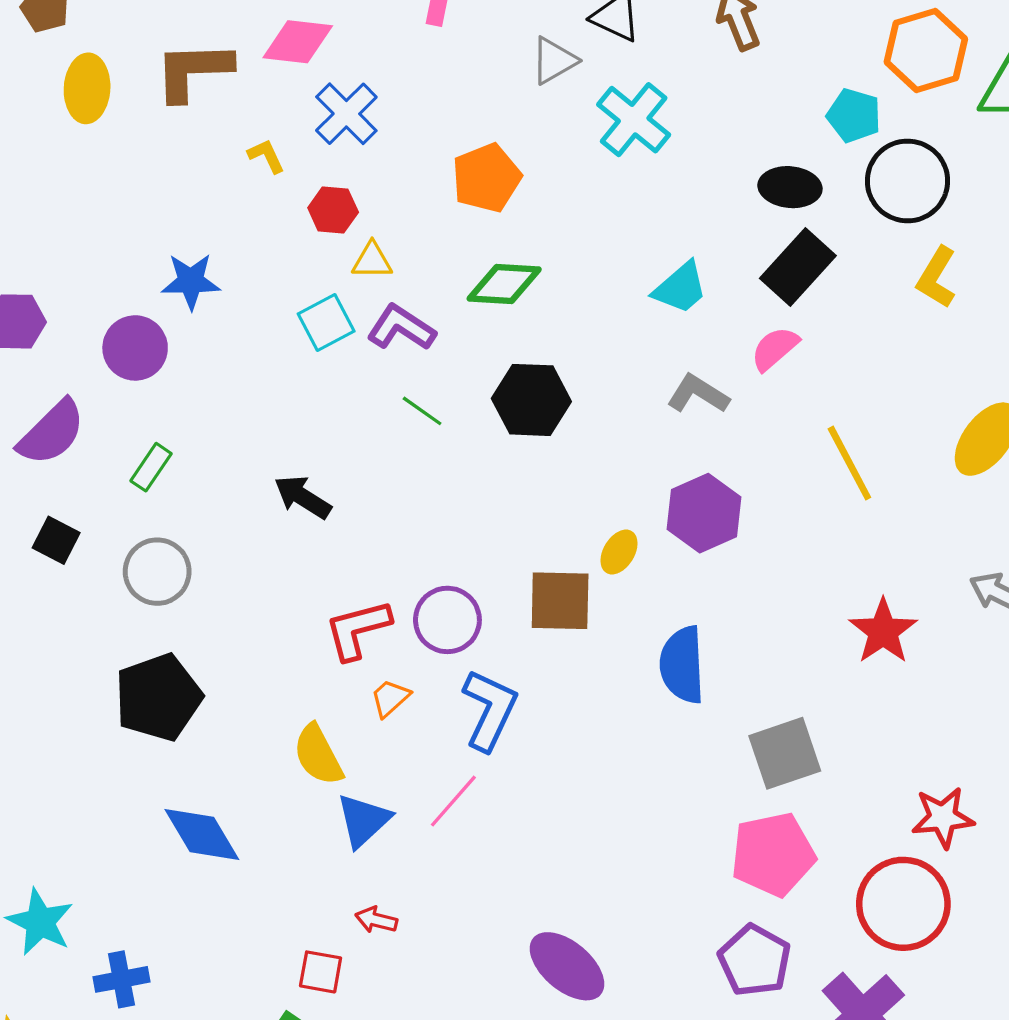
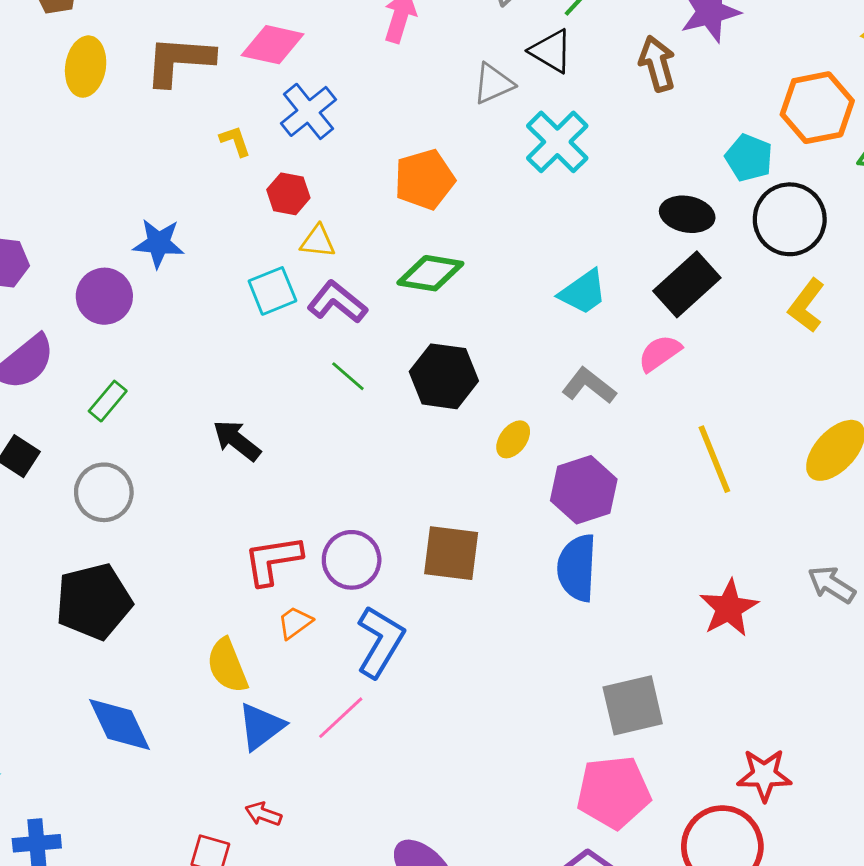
yellow ellipse: (619, 552) -> (513, 439), moved
blue semicircle: (682, 665) -> (577, 568), moved

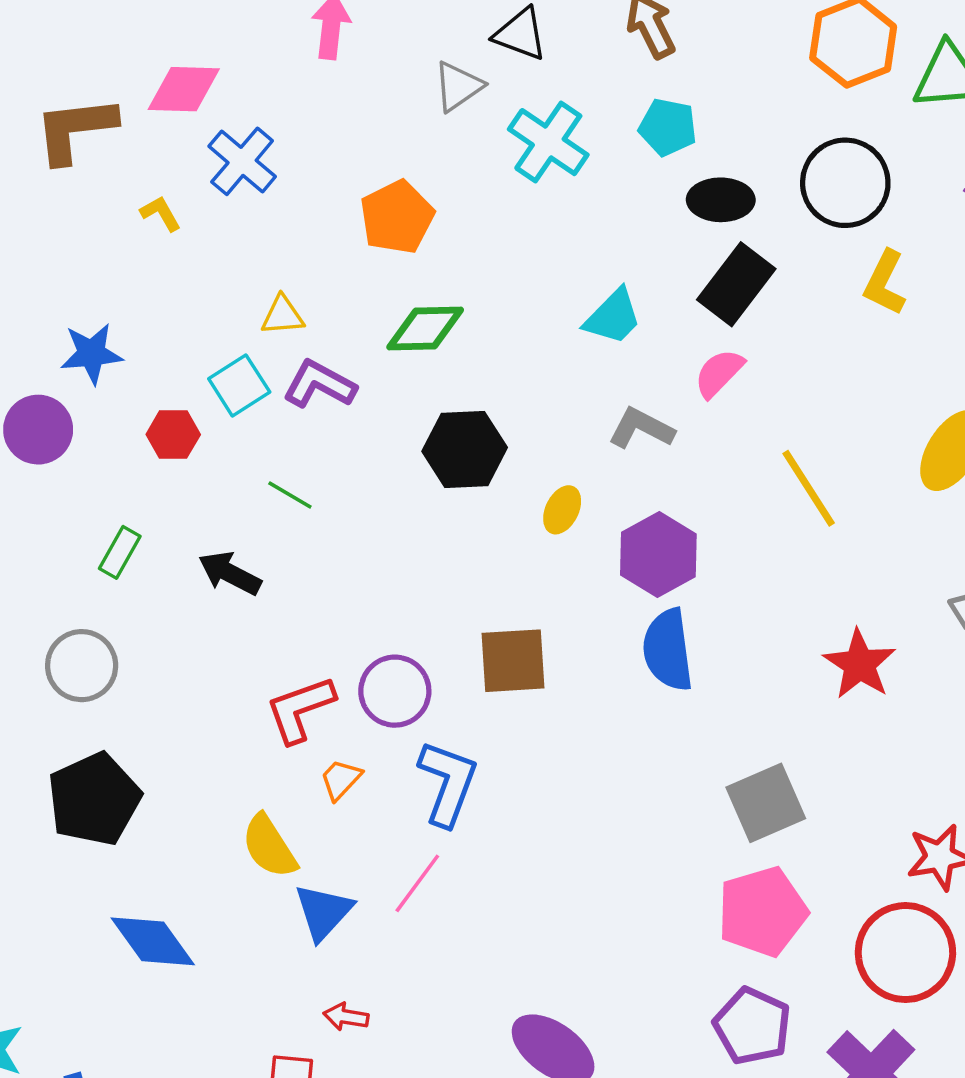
cyan pentagon: (749, 158) -> (668, 127), moved
red hexagon: (288, 194) -> (173, 434), moved
green line: (348, 376) -> (290, 495), moved
green rectangle: (108, 401) -> (120, 552), moved

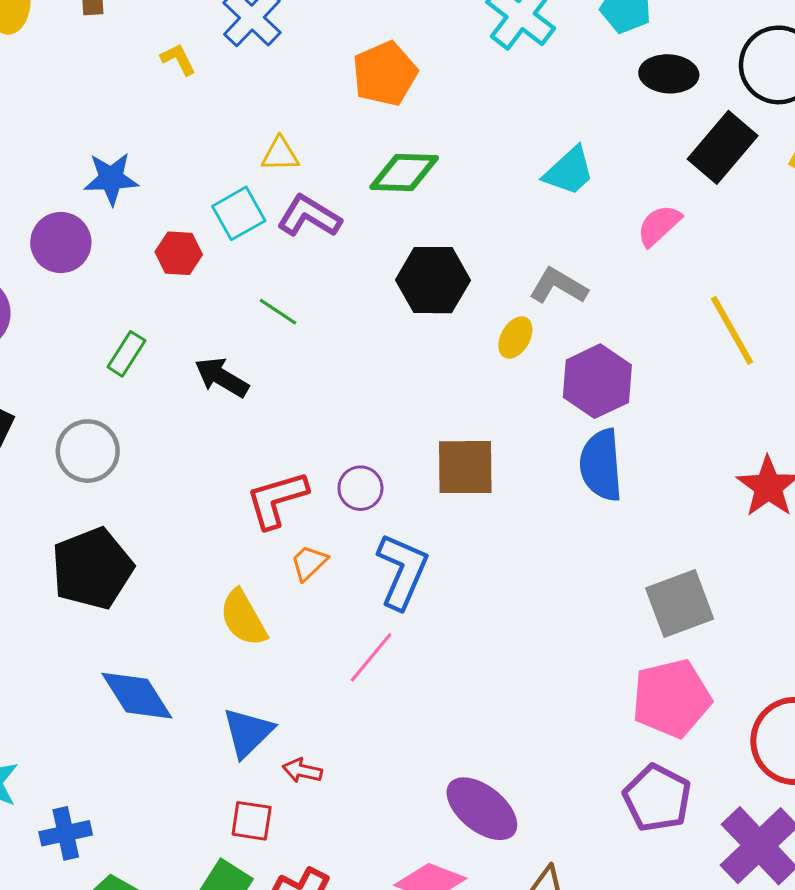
black rectangle: (736, 284) -> (723, 147), moved
gray L-shape: (641, 428) -> (558, 286), moved
purple circle: (395, 691) -> (360, 488), size x0.7
blue triangle: (323, 912) -> (248, 732), moved

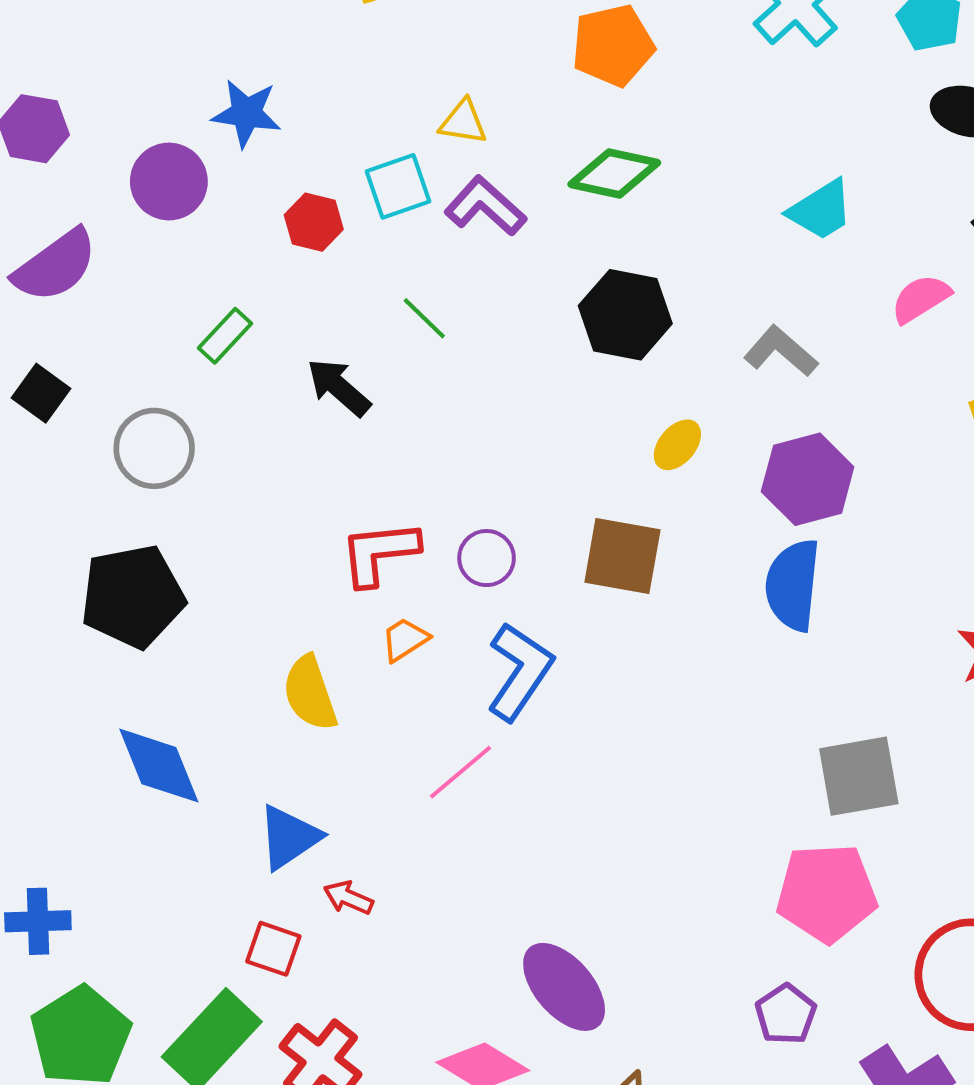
yellow ellipse: (515, 338) -> (677, 445), moved
purple pentagon: (657, 798) -> (786, 1014), size x0.7

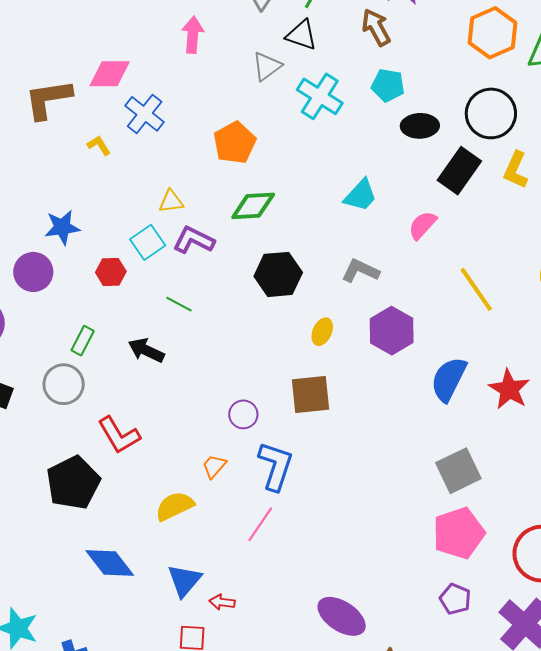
gray circle: (154, 448) -> (64, 384), moved
red L-shape: (379, 553) -> (119, 435), moved, turned -99
blue semicircle: (793, 585) -> (449, 379), moved, turned 36
yellow semicircle: (310, 693) -> (175, 506), turned 99

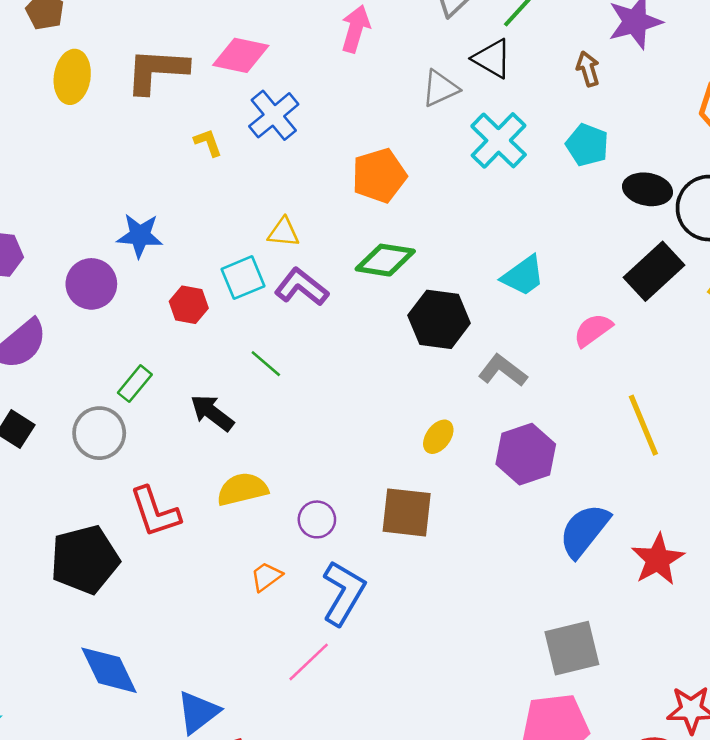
brown arrow: (376, 27) -> (588, 69), size x0.7
black ellipse: (420, 126) -> (648, 189), moved
black hexagon: (278, 274) -> (439, 319), moved
yellow semicircle: (175, 506) -> (242, 489), moved

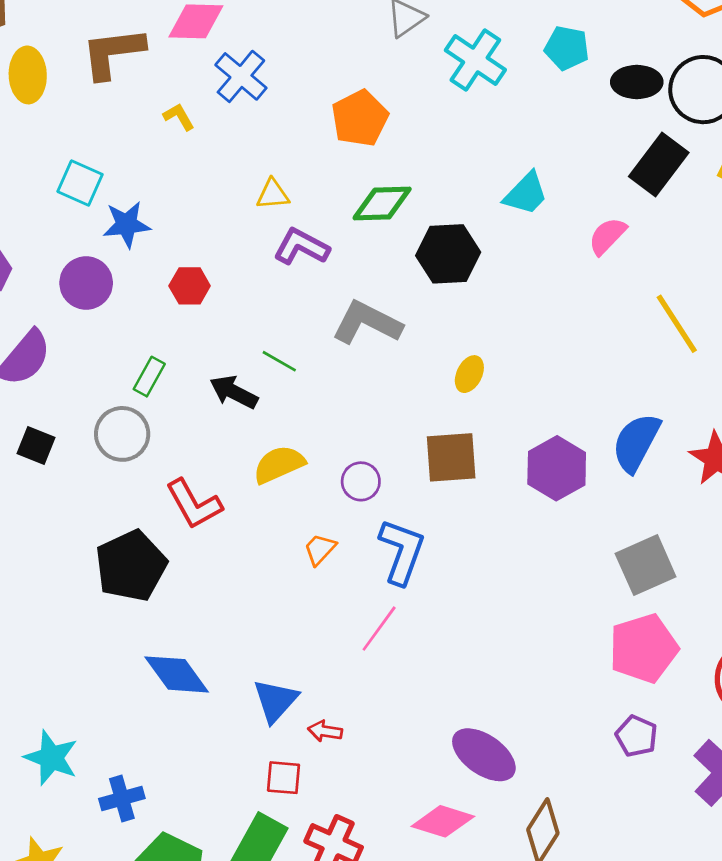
cyan square: (243, 278) -> (80, 183), moved, turned -33
green line: (266, 364) -> (279, 361), moved
gray L-shape: (503, 371) -> (367, 323), moved, size x1.4
purple hexagon: (526, 454) -> (557, 468), moved

